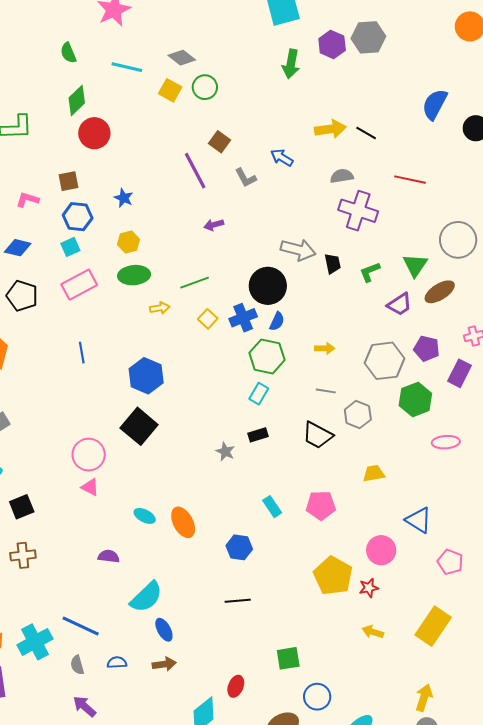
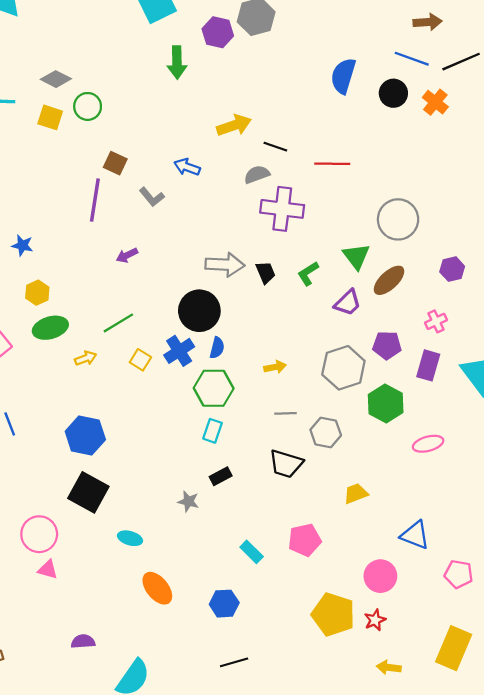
black line: (366, 133) -> (275, 147), moved
purple line: (195, 171) -> (95, 200), turned 48
cyan ellipse: (145, 516) -> (130, 538), moved

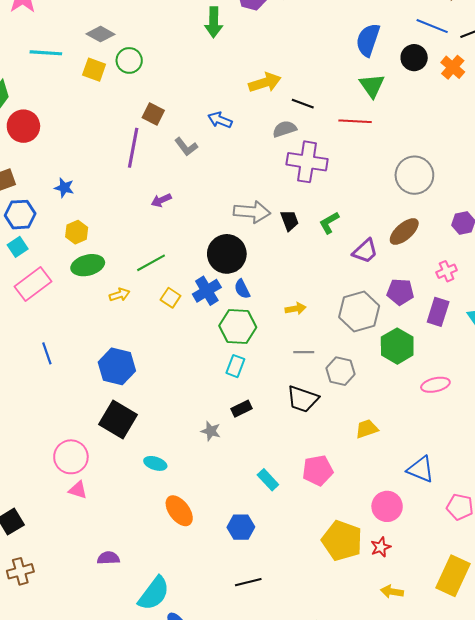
green triangle: (356, 256) -> (372, 86), moved
blue semicircle: (217, 348) -> (242, 289), turned 138

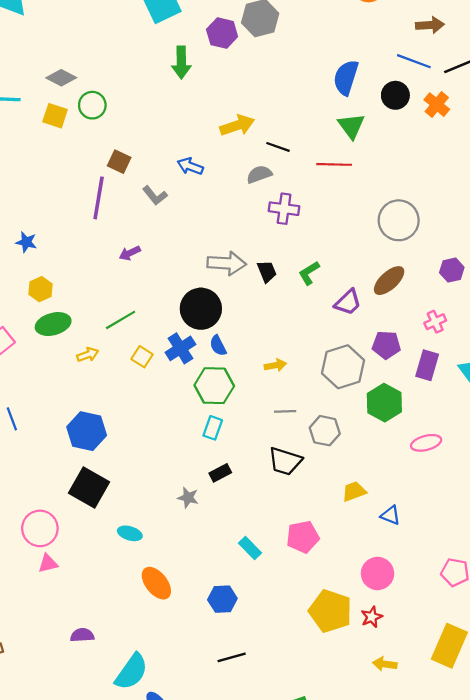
purple cross: (307, 162) -> (284, 209), size x0.7
blue triangle: (421, 469) -> (390, 515), moved, size x0.7
pink triangle: (78, 490) -> (48, 564), turned -30

